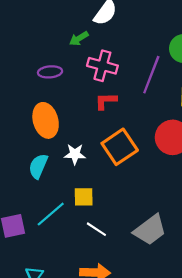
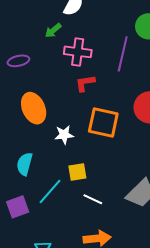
purple ellipse: (50, 72) -> (18, 61), moved
orange square: (120, 147) -> (103, 122), turned -36
cyan semicircle: (38, 166) -> (25, 164), moved

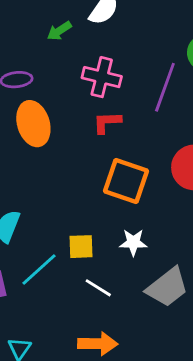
green arrow: (53, 31) -> (59, 31), moved
orange ellipse: (34, 108) -> (33, 124), moved
white star: (64, 135) -> (133, 242), moved

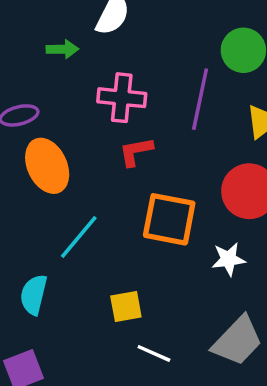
green arrow: (59, 31) -> (62, 49), turned -140
white star: (133, 242) -> (228, 259), moved
cyan line: (39, 269) -> (79, 237), moved

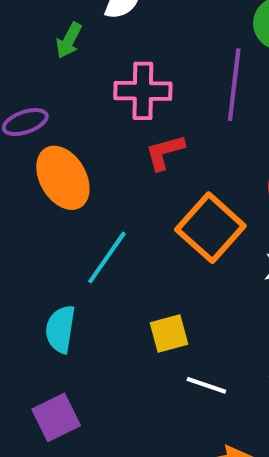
green arrow: (62, 49) -> (69, 40), turned 124
orange square: (169, 219) -> (210, 228), turned 36

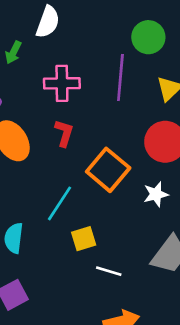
red L-shape: (165, 152) -> (64, 133), moved, turned 124
cyan line: (107, 258) -> (60, 203), moved

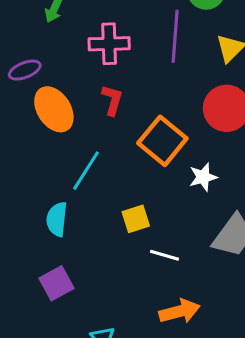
white star: (156, 194) -> (203, 177), moved
cyan line: (60, 203) -> (86, 171), moved

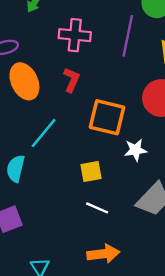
orange square: (162, 141) -> (107, 117), turned -33
yellow square: (136, 219) -> (91, 171), moved

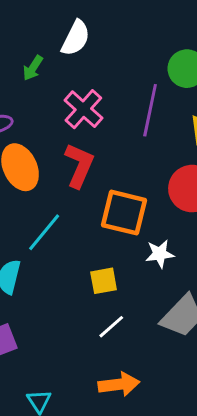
pink cross: (75, 35) -> (83, 109), turned 36
red L-shape: (71, 80) -> (79, 165), size x1.4
white line: (97, 208) -> (111, 327), turned -65

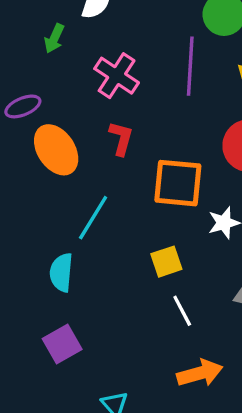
red L-shape: (79, 165) -> (121, 138), size x0.7
white line: (111, 327) -> (182, 311), turned -68

